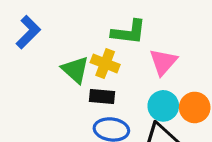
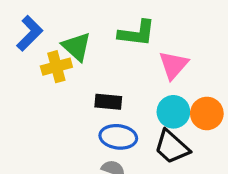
yellow cross: (105, 63) -> (56, 67), moved, turned -36
green triangle: (75, 70) -> (76, 47), moved

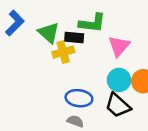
yellow cross: (56, 67) -> (63, 52), moved
black rectangle: (108, 102) -> (74, 38), moved

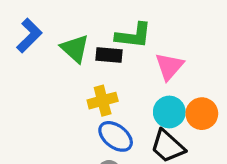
yellow cross: (63, 52) -> (103, 101), moved
blue ellipse: (79, 98) -> (116, 136), turned 30

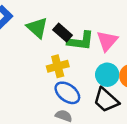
green L-shape: (133, 35) -> (81, 41), moved
black rectangle: (109, 55) -> (63, 32), turned 36

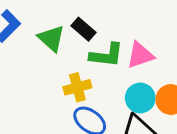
black rectangle: (63, 32) -> (84, 29), moved
pink triangle: (107, 41) -> (140, 55), turned 30

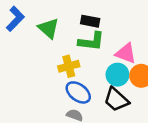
black rectangle: (84, 29) -> (90, 21), moved, turned -30
pink triangle: (140, 55) -> (126, 53), moved, turned 40

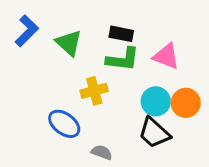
pink triangle: (126, 53) -> (166, 56), moved
blue ellipse: (78, 92) -> (64, 124), moved

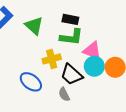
pink triangle: (166, 56) -> (92, 51), moved
black trapezoid: (154, 133) -> (71, 75), moved
gray semicircle: (102, 152) -> (64, 94), moved, turned -136

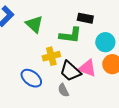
black rectangle: (70, 19) -> (85, 18), moved
pink triangle: (92, 51) -> (87, 68), moved
cyan circle: (94, 66) -> (105, 42), moved

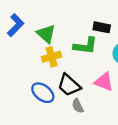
yellow cross: (51, 56) -> (52, 57), moved
black trapezoid: (70, 71) -> (69, 85), moved

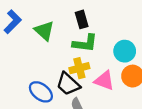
black rectangle: (102, 27) -> (82, 19), moved, turned 63
yellow cross: (52, 57) -> (79, 68), moved

